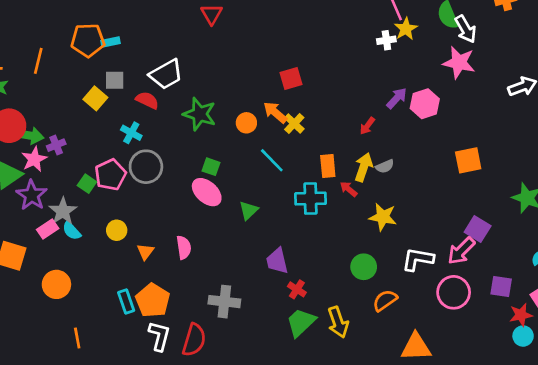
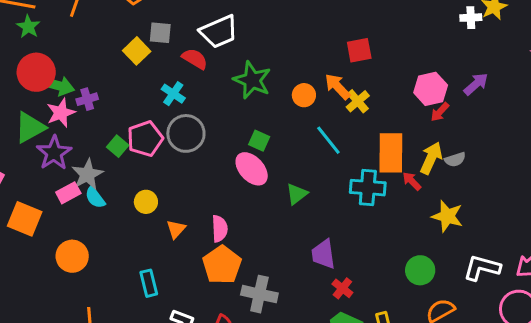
pink hexagon: (425, 104) -> (431, 89), moved
orange rectangle: (328, 166) -> (391, 153), size x1.5
orange pentagon: (153, 300) -> (222, 265), moved

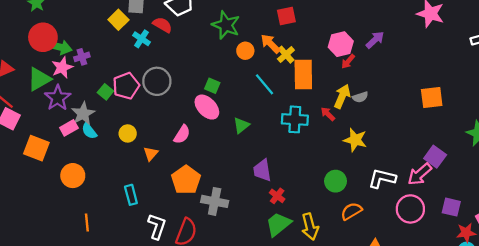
green star: (252, 80) -> (226, 25), moved
cyan cross: (173, 94) -> (141, 39), moved
orange rectangle: (391, 153) -> (303, 74), moved
pink semicircle: (220, 229) -> (182, 134), moved, turned 36

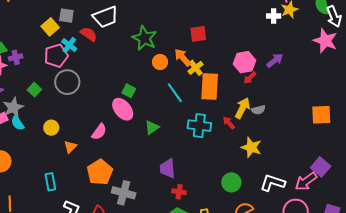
gray circle: (157, 81) -> (67, 82), moved
pink pentagon: (126, 86) -> (56, 56), moved
red cross: (277, 196) -> (179, 192), turned -32

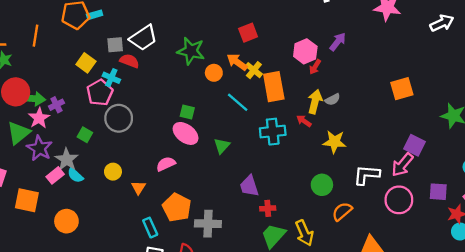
gray square: (66, 16) -> (115, 45), moved
pink semicircle: (99, 132) -> (166, 164), turned -138
cyan rectangle: (50, 182) -> (150, 228), moved

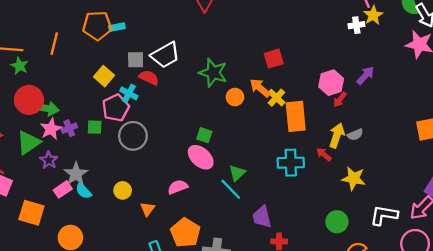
cyan line: (238, 102) -> (231, 189), moved
purple cross: (56, 105) -> (69, 128), moved
green square: (85, 135) -> (95, 127), moved, turned -32
purple star: (39, 148) -> (49, 160), size x0.7

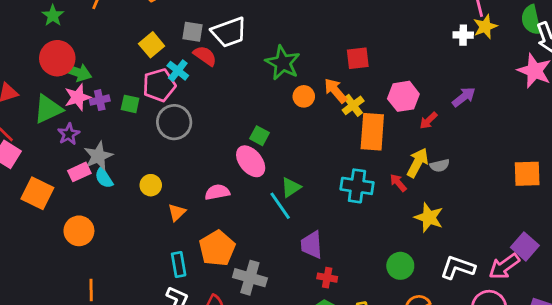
pink hexagon: (331, 83) -> (403, 96), moved

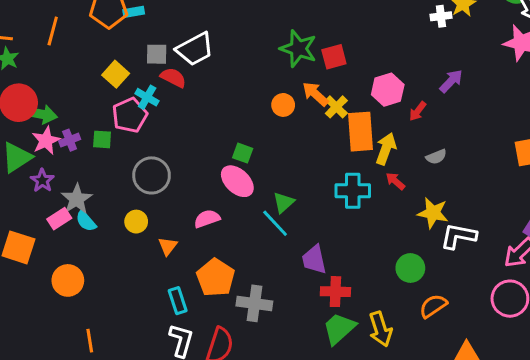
green star: (283, 63) -> (298, 49), moved
gray circle: (174, 122) -> (152, 175), moved
yellow arrow: (418, 163) -> (386, 149), moved
white L-shape: (458, 267) -> (458, 236), moved
red cross: (327, 278) -> (335, 292), size x1.4

